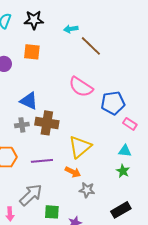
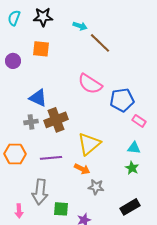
cyan arrow: (71, 29) -> (80, 26), turned -152
brown cross: (47, 123) -> (56, 120), turned -30
gray arrow: (31, 195) -> (40, 192), turned 140

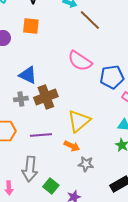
green square: (61, 209) -> (51, 186), turned 35

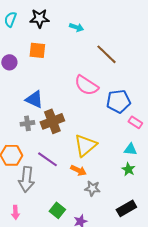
brown line: (90, 20) -> (106, 54), moved
purple line: (41, 135) -> (47, 159), turned 40
gray arrow: (30, 169) -> (26, 179), moved

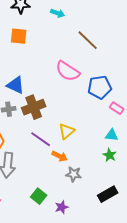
yellow triangle: (85, 145) -> (67, 131), size x0.7
purple line: (47, 159) -> (41, 139), moved

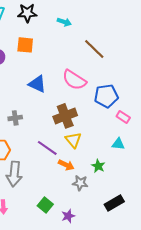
blue triangle: (16, 85) -> (37, 84), moved
brown cross: (34, 107) -> (65, 116), moved
yellow triangle: (67, 131) -> (73, 140), turned -30
green star: (110, 155) -> (98, 166), moved

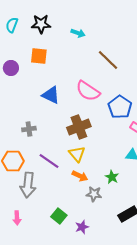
blue pentagon: (106, 96) -> (120, 107), turned -30
yellow triangle: (73, 140) -> (77, 154), moved
purple line: (47, 148) -> (49, 161), moved

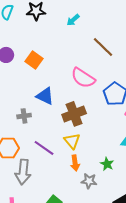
cyan arrow: (78, 33) -> (73, 20), turned 120
orange square: (39, 56) -> (34, 60), moved, turned 30
blue triangle: (51, 95) -> (45, 96), moved
orange arrow: (80, 176) -> (75, 163), turned 56

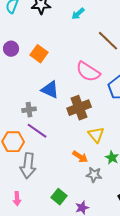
yellow triangle: (72, 141) -> (96, 135), moved
purple line: (44, 148) -> (37, 131), moved
orange arrow: (75, 163) -> (80, 157), turned -49

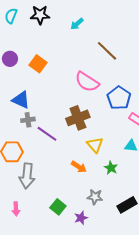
blue triangle: (50, 90) -> (21, 100), moved
purple line: (37, 131) -> (47, 134), moved
gray star: (94, 175) -> (95, 197), moved

